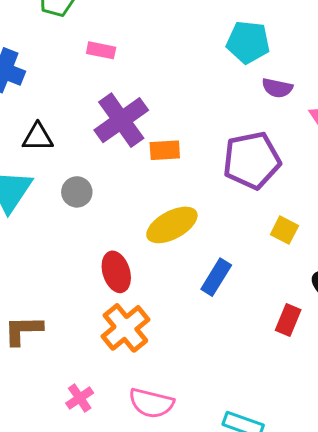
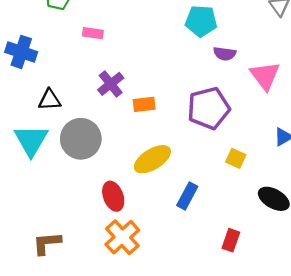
purple cross: (121, 120) -> (111, 84), size x0.7
gray circle: (77, 192) -> (81, 139), size x1.8
red rectangle: (288, 320) -> (231, 240), moved

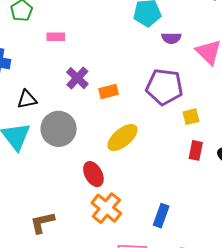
purple pentagon: (209, 108) -> (164, 87), turned 30
yellow square: (236, 158) -> (191, 117), moved, turned -30
blue rectangle: (187, 196) -> (161, 216), moved
red rectangle: (231, 240) -> (196, 150), moved

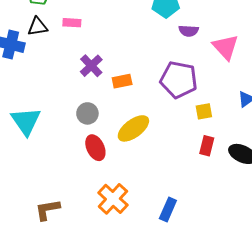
black triangle: (27, 99) -> (38, 27), moved
gray circle: (59, 129) -> (87, 113), moved, size x0.6
red ellipse: (93, 174) -> (95, 148), moved

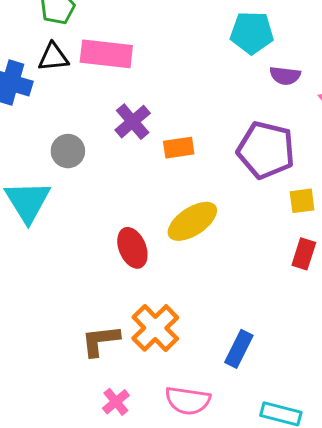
pink rectangle: (72, 23) -> (106, 54), size x1.8
gray circle: (87, 113) -> (68, 151), moved
brown L-shape: (47, 210) -> (100, 341), moved

